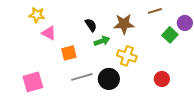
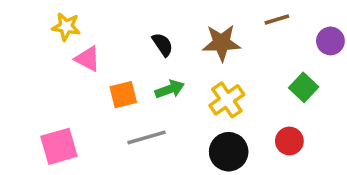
green square: (170, 35) -> (304, 87), moved
green arrow: (102, 41) -> (170, 89), moved
yellow cross: (127, 56) -> (227, 100), turned 36
black circle: (109, 79) -> (229, 152), moved

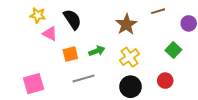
brown star: (221, 43) -> (126, 24), turned -30
black semicircle: (163, 45) -> (72, 19), moved, size x1.5

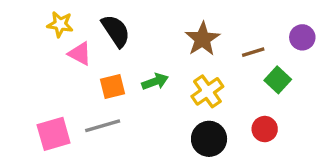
brown line: (158, 11) -> (253, 52), moved
gray line: (84, 79) -> (103, 126), moved

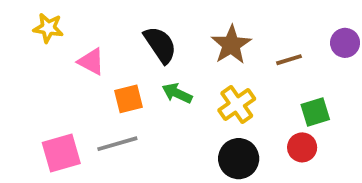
yellow star: (60, 24) -> (48, 28), moved
black semicircle: (116, 31) -> (160, 45), moved
green square: (278, 80) -> (315, 112), moved, turned 30
green arrow: (155, 82) -> (177, 93), turned -135

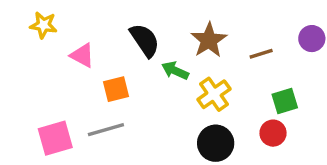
green arrow: (177, 93) -> (175, 71), moved

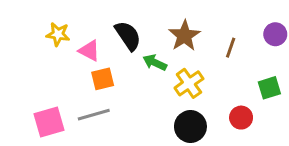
yellow star: (43, 25) -> (58, 34), moved
brown line: (261, 54) -> (231, 48), turned -54
pink triangle: (82, 55) -> (89, 51), moved
green square: (285, 101) -> (269, 88), moved

